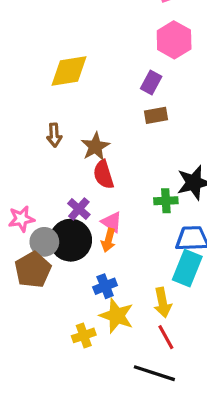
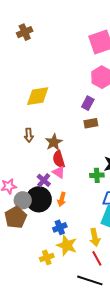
pink triangle: (112, 222) -> (59, 172), moved

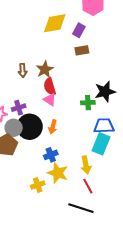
yellow diamond: (38, 96) -> (55, 23), moved
brown arrow: (29, 135) -> (23, 70), moved
purple cross: (44, 180) -> (19, 108), moved, turned 32

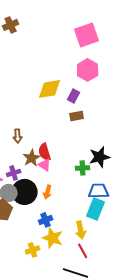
brown star: (45, 69) -> (32, 158), moved

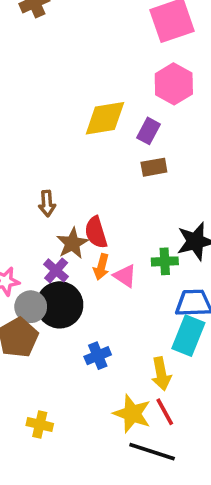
pink triangle: (45, 165) -> (125, 276), moved
purple cross: (14, 173) -> (56, 270), moved, turned -32
orange arrow: (48, 192) -> (101, 267), moved
yellow star: (53, 238) -> (132, 414), moved
yellow cross: (33, 250) -> (40, 424), moved, turned 32

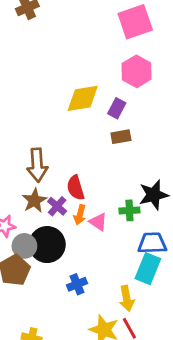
brown arrow: (47, 203) -> (37, 165), size x1.6
brown star: (72, 243) -> (34, 201), moved
purple cross: (56, 270) -> (57, 206), moved

